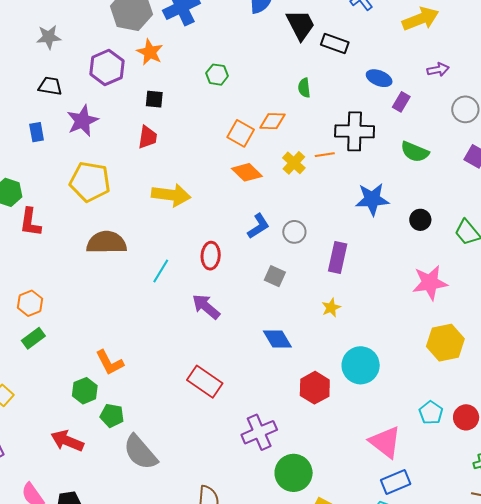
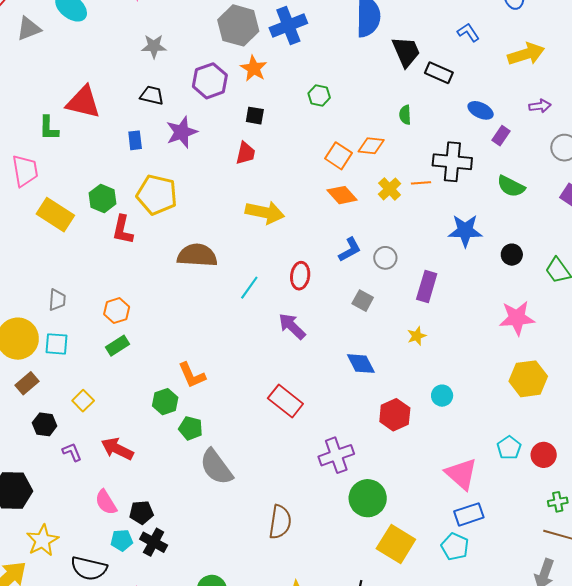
yellow pentagon: (90, 182) -> (157, 195), moved
cyan circle: (361, 365) -> (442, 396), size x0.6
red arrow: (67, 441) -> (117, 449), moved

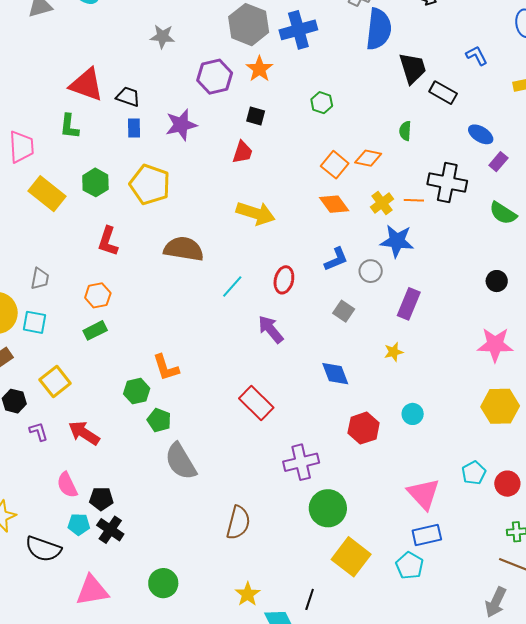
black trapezoid: (152, 95) -> (128, 97), moved
green L-shape: (49, 128) -> (69, 126), moved
red L-shape: (123, 230) -> (108, 241), moved
blue star: (465, 231) -> (397, 241), moved
yellow square: (83, 401) -> (55, 382), size x1.4

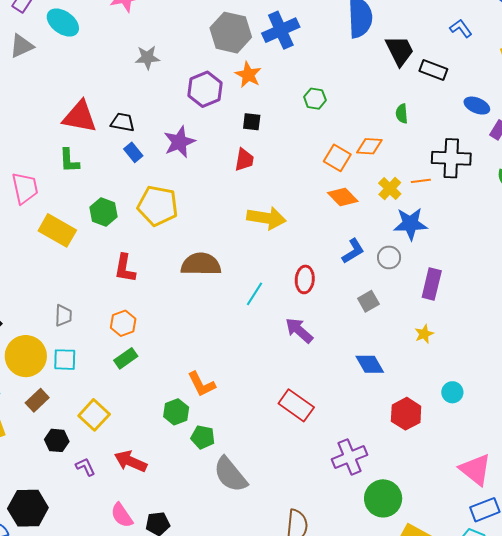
blue rectangle: (134, 128) -> (133, 152), turned -30
gray square: (344, 311) -> (368, 301), turned 35

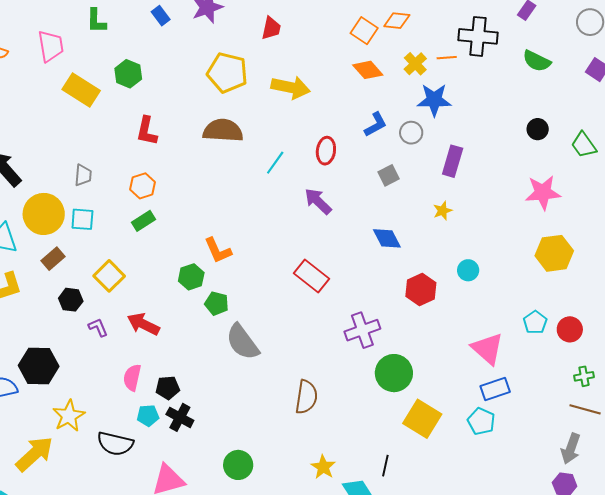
yellow pentagon: (158, 206) -> (227, 73), moved
pink semicircle: (122, 515) -> (132, 378), turned 44

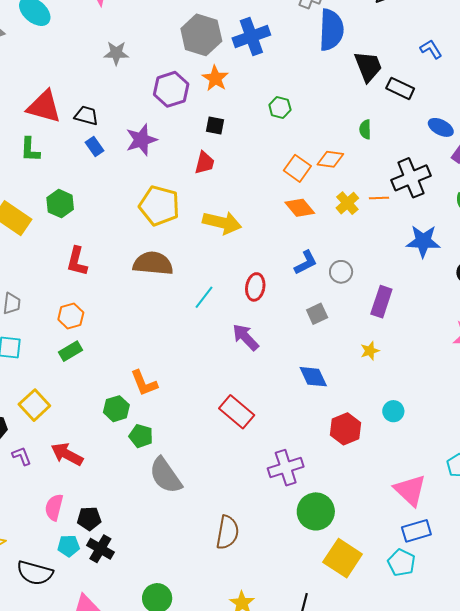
black cross: (478, 36) -> (411, 178), turned -30
blue star: (434, 100) -> (423, 241), moved

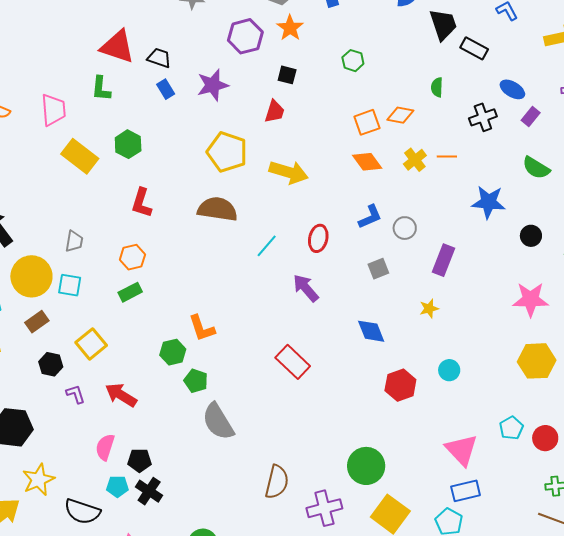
orange square: (297, 168) -> (367, 122), turned 32
black cross: (411, 178) -> (483, 117), moved, size x0.7
purple cross: (286, 468) -> (324, 508), moved

